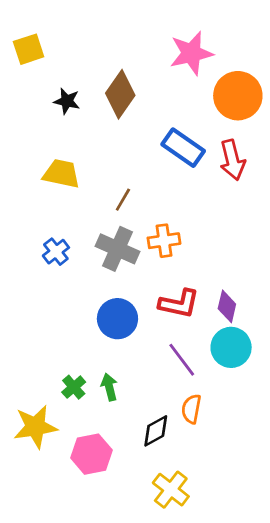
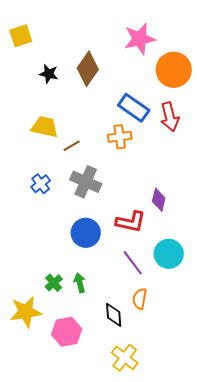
brown line: (123, 200) -> (72, 146), moved, turned 30
orange cross: (164, 241) -> (120, 137), moved
purple diamond: (227, 306) -> (159, 200), moved
black diamond: (156, 431) -> (114, 315), turned -65

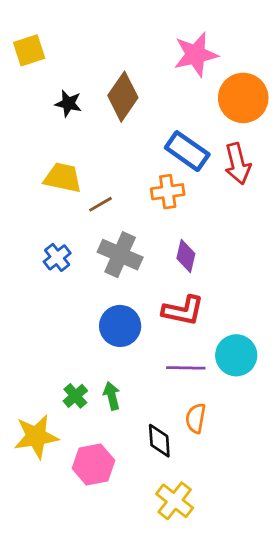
purple diamond: (159, 200) -> (186, 256), moved
purple line: (133, 263) -> (186, 368), turned -52

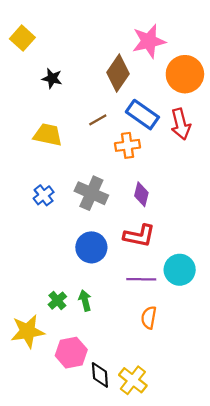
yellow square: (29, 50) -> (22, 38), turned -30
brown diamond: (123, 97) -> (118, 73), moved
brown line: (101, 204) -> (98, 120), moved
black diamond: (159, 441) -> (100, 375), moved

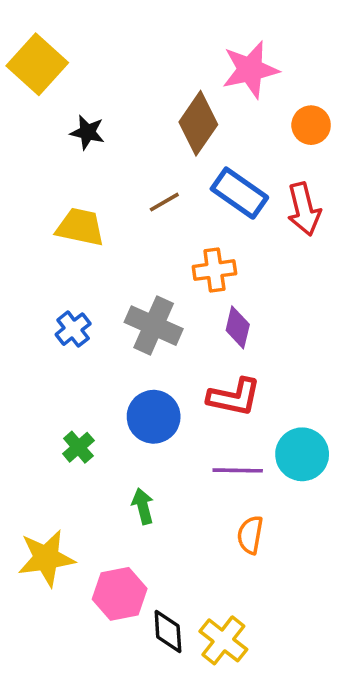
yellow square: (22, 38) -> (37, 64), size x1.4
orange circle: (185, 74) -> (311, 125), size x0.6
orange cross: (128, 145) -> (214, 270), moved
green cross: (57, 301) -> (78, 447), moved

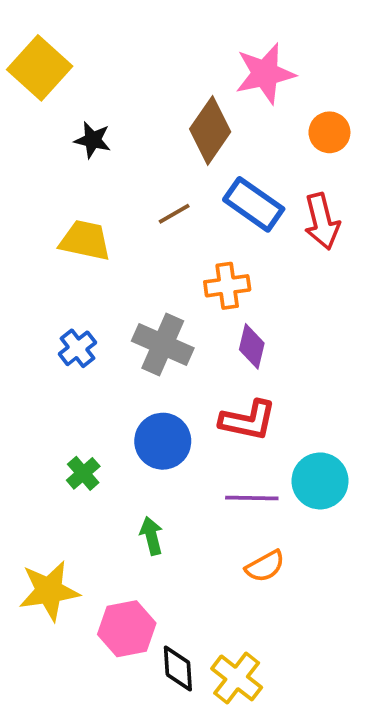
orange semicircle: (250, 535) -> (265, 566), turned -129

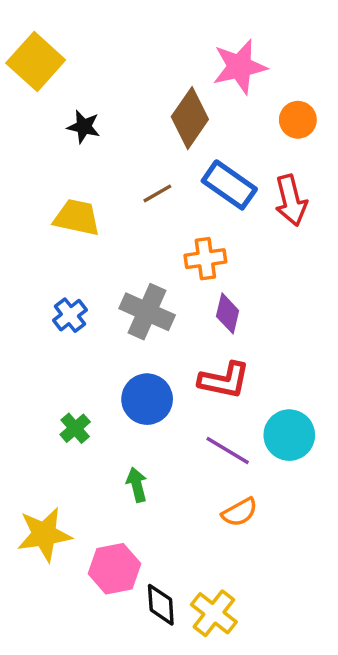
purple line: (252, 498) -> (228, 450), turned 30

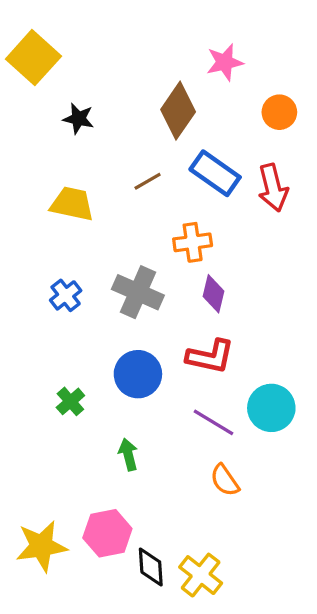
pink star: (240, 67) -> (225, 62), size x0.7
orange semicircle: (240, 512) -> (225, 480), turned 84
yellow star: (44, 534) -> (41, 546), moved

